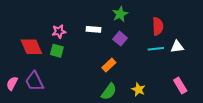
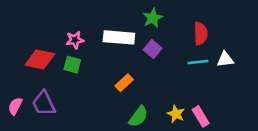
white rectangle: (94, 29) -> (119, 37), size x1.6
red diamond: (31, 47) -> (40, 59), turned -55
orange rectangle: (109, 65) -> (124, 83), moved
pink rectangle: (180, 85) -> (201, 116), moved

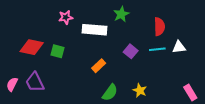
pink star: (75, 40) -> (66, 17), moved
purple square: (153, 49) -> (131, 51), moved
pink rectangle: (201, 116) -> (190, 92), moved

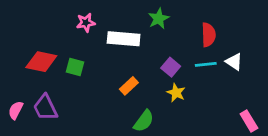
white triangle: (179, 47) -> (234, 62), turned 40
yellow star: (140, 90) -> (176, 93), moved

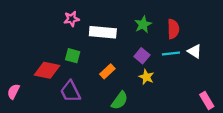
green star: (159, 19) -> (143, 24), moved
red diamond: (41, 62) -> (47, 70), moved
green square: (75, 67) -> (73, 56), moved
purple trapezoid: (45, 108) -> (70, 91), moved

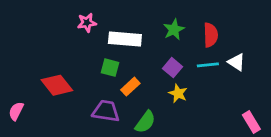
green square: (73, 56) -> (110, 68), moved
red diamond: (47, 70) -> (57, 85), turned 40
purple trapezoid: (70, 91) -> (106, 111), moved, turned 125

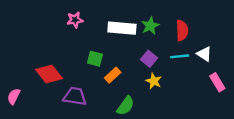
white rectangle: (125, 39) -> (122, 28), moved
purple trapezoid: (106, 111) -> (75, 96), moved
pink rectangle: (251, 122) -> (217, 82), moved

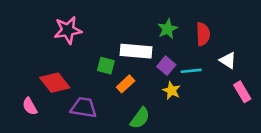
pink star: (75, 20) -> (68, 30), moved, size x1.5
white rectangle: (122, 28) -> (136, 51), moved
cyan line: (180, 56) -> (191, 71), moved
pink semicircle: (14, 96) -> (30, 106), moved, turned -56

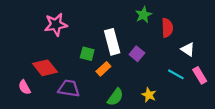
green star: (168, 29) -> (143, 15), moved
white rectangle: (136, 51) -> (112, 42), turned 70
cyan line: (191, 71) -> (176, 74), moved, turned 35
yellow star: (171, 91) -> (149, 95), moved

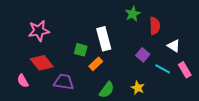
pink star: (56, 25) -> (39, 31), moved
purple square: (137, 54) -> (143, 55), moved

